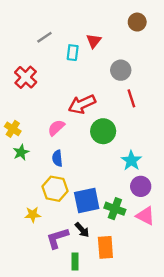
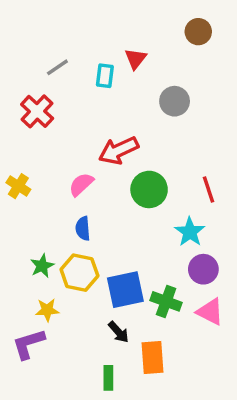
gray line: (44, 37) -> (57, 67), moved
red line: (131, 98) -> (208, 189), moved
green star: (21, 152) -> (42, 266), moved
purple L-shape: (57, 238) -> (29, 344), moved

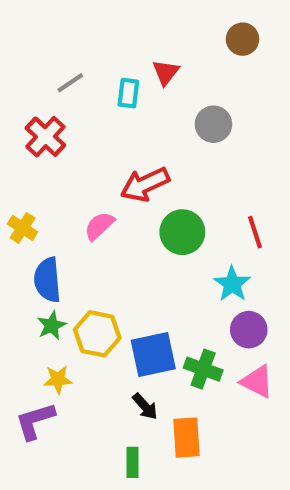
blue semicircle: (83, 228) -> (47, 280), moved, size x1.5

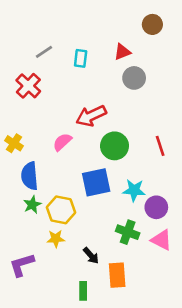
red triangle: (166, 72) -> (122, 52), moved, turned 30
cyan star: (232, 284) -> (134, 190), moved, turned -30
blue square: (153, 355) -> (96, 182), moved
yellow star: (58, 379) -> (56, 239), moved

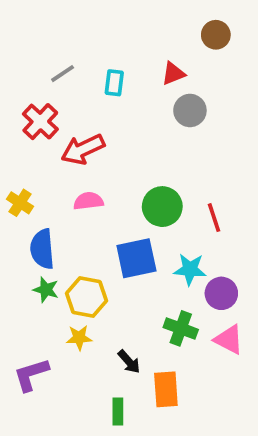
red arrow: (91, 116) -> (83, 149), moved
pink semicircle: (62, 142) -> (88, 201), turned 36
red line: (160, 146) -> (214, 218), moved
green star: (32, 205) -> (46, 290), turned -30

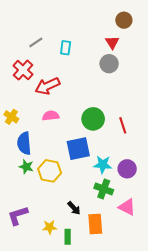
red triangle: (173, 74) -> (112, 42), moved, turned -40
cyan star: (190, 269) -> (103, 165), moved
yellow star: (79, 338) -> (50, 227), moved
pink triangle: (229, 340) -> (127, 207), moved

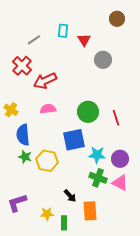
red triangle: (112, 42) -> (84, 40), moved
cyan rectangle: (66, 48) -> (63, 31), moved
pink triangle: (127, 207) -> (120, 183), moved

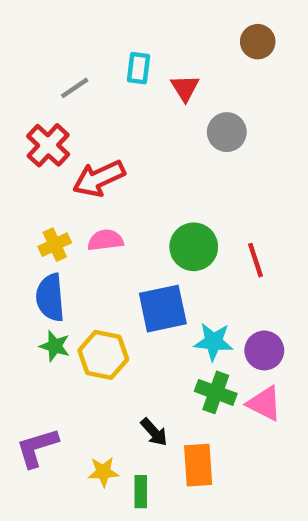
yellow cross: (11, 110) -> (55, 245), moved, turned 32

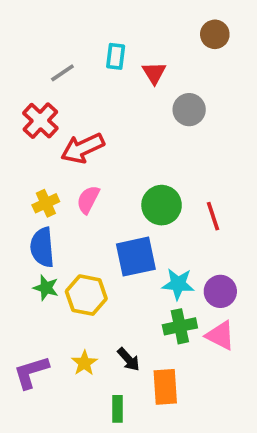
pink semicircle: (105, 240) -> (88, 200), turned -56
green cross: (216, 392) -> (180, 326), turned -32
yellow star: (103, 472) -> (84, 363), moved, turned -30

